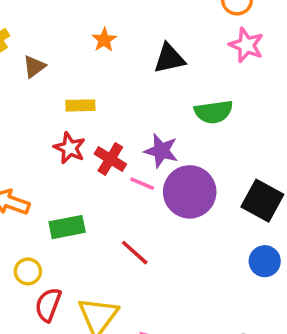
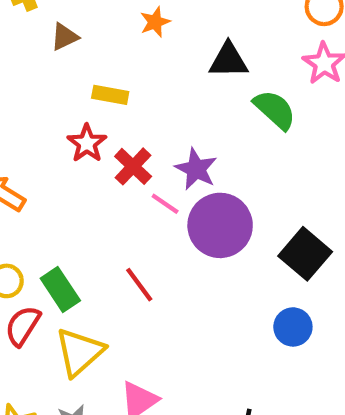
green semicircle: (214, 112) -> (275, 110), moved, turned -141
green rectangle: (67, 227) -> (60, 289), moved, turned 56

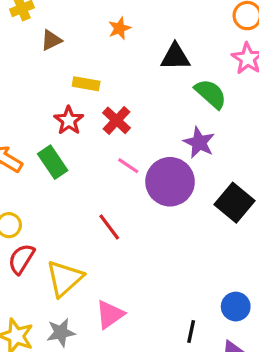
red cross: (133, 166) -> (117, 120), moved
purple star: (196, 169) -> (199, 143), moved
green rectangle: (60, 289) -> (53, 162), moved
blue circle: (293, 327) -> (236, 307), moved

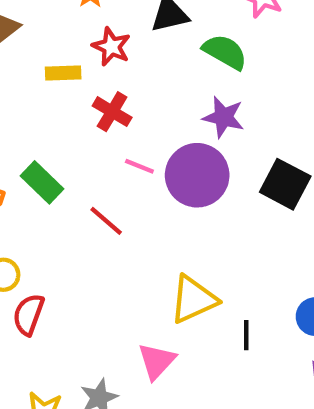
red star: (69, 120) -> (111, 47), moved
red line: (109, 227) -> (106, 221), moved
yellow triangle: (65, 278) -> (193, 299), moved, turned 30
black line: (191, 331) -> (246, 335), moved

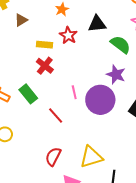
red cross: (112, 112) -> (45, 66), moved
pink line: (139, 166) -> (74, 92), turned 48
red semicircle: (28, 315) -> (53, 157), moved

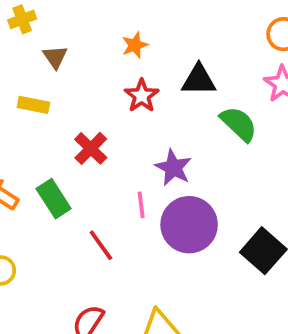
brown triangle: (21, 20) -> (55, 57), turned -40
yellow rectangle: (44, 45) -> (33, 105), moved
purple star: (116, 75) -> (173, 168), moved

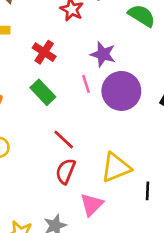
green rectangle: (54, 199) -> (43, 92), moved
red line: (101, 245) -> (64, 139), moved

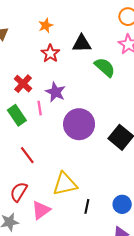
purple star: (103, 54) -> (55, 92), moved
pink line: (86, 84) -> (40, 108), moved
red semicircle: (66, 171) -> (19, 192), moved

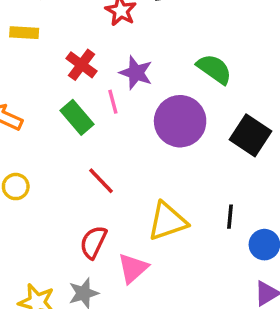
green semicircle: (105, 67) -> (214, 69), moved
black line: (87, 206) -> (230, 217), moved

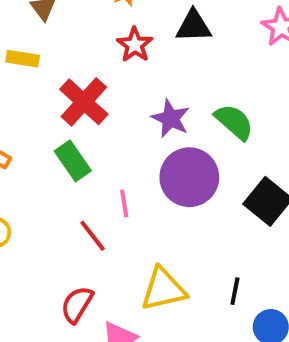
red cross: (82, 65) -> (84, 102), size x1.4
purple star: (136, 73) -> (171, 118), moved
pink line: (113, 102) -> (124, 204), moved

